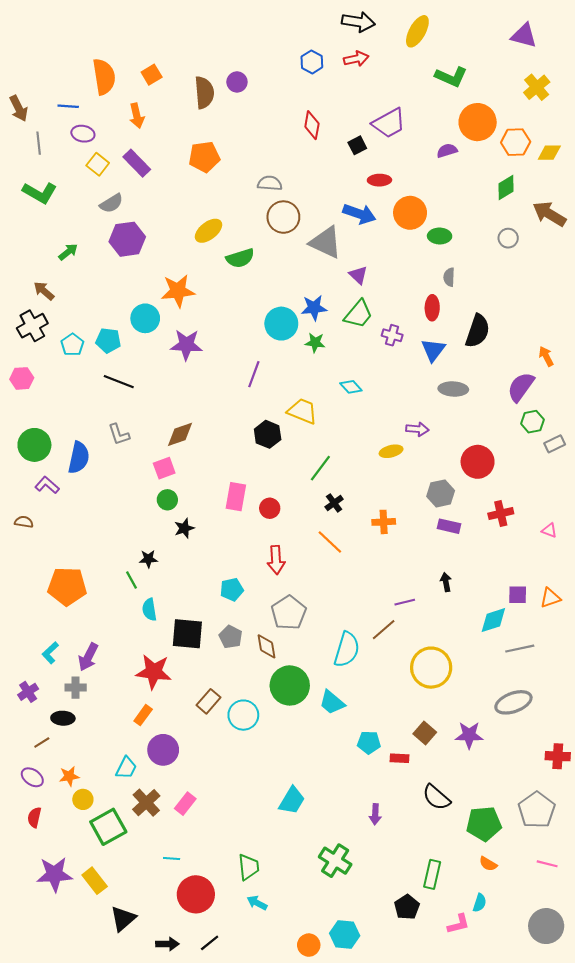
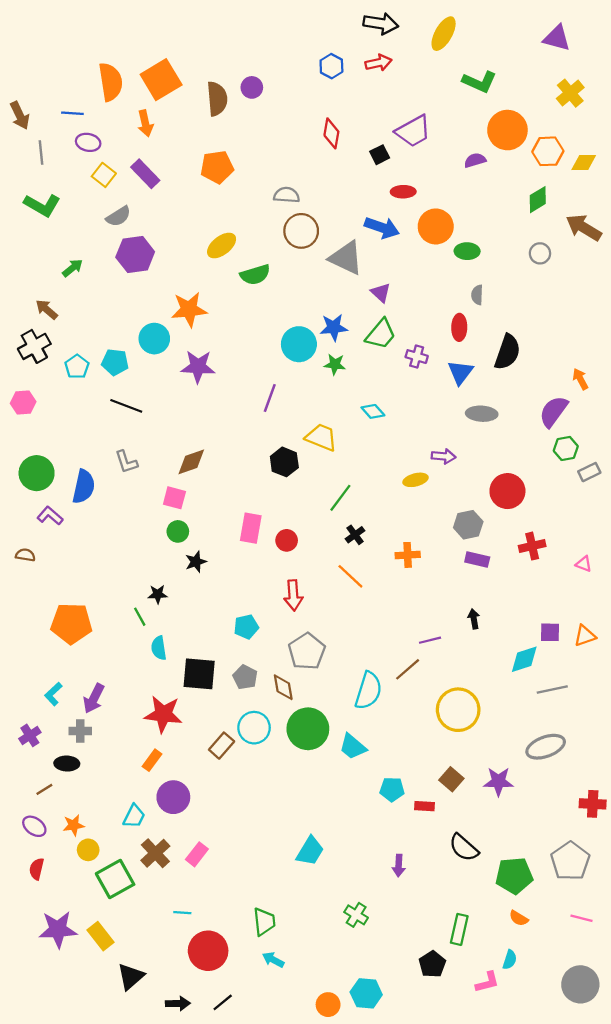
orange square: (152, 75) -> (161, 80), size x1.8
pink square: (164, 468) -> (174, 498), turned 35
cyan circle: (243, 715) -> (254, 728), moved
green cross: (335, 861) -> (356, 915), size x0.7

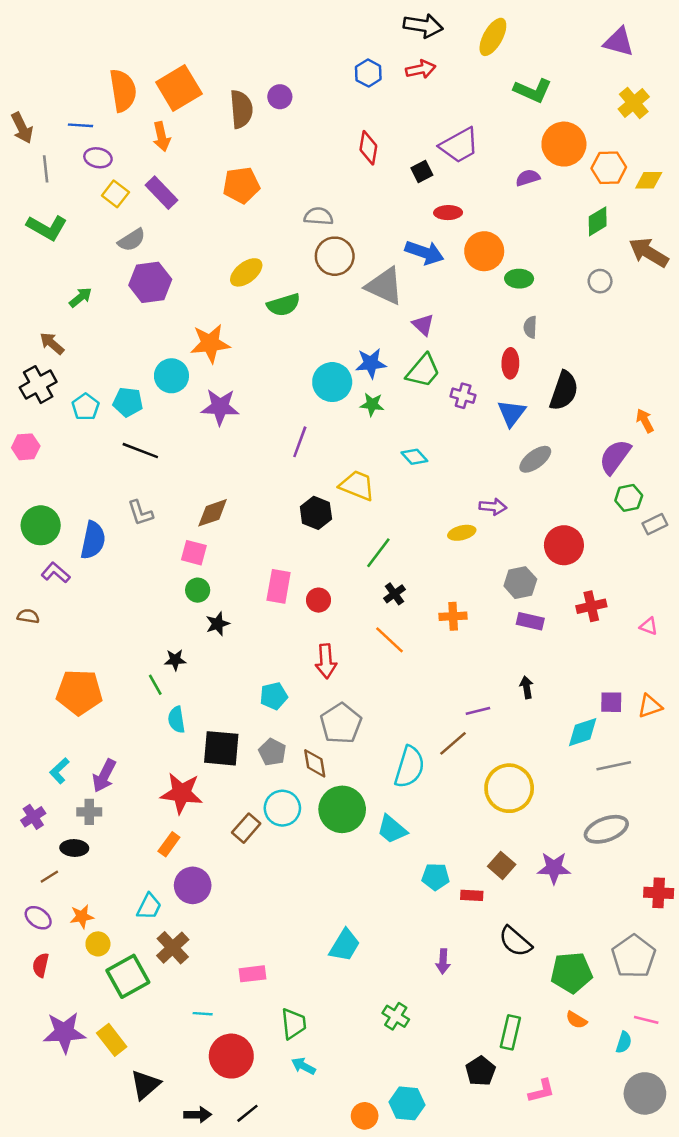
gray ellipse: (482, 414) -> (535, 459), turned -40
pink rectangle: (197, 854) -> (252, 974), moved, turned 45
cyan semicircle: (510, 960) -> (624, 1042), moved

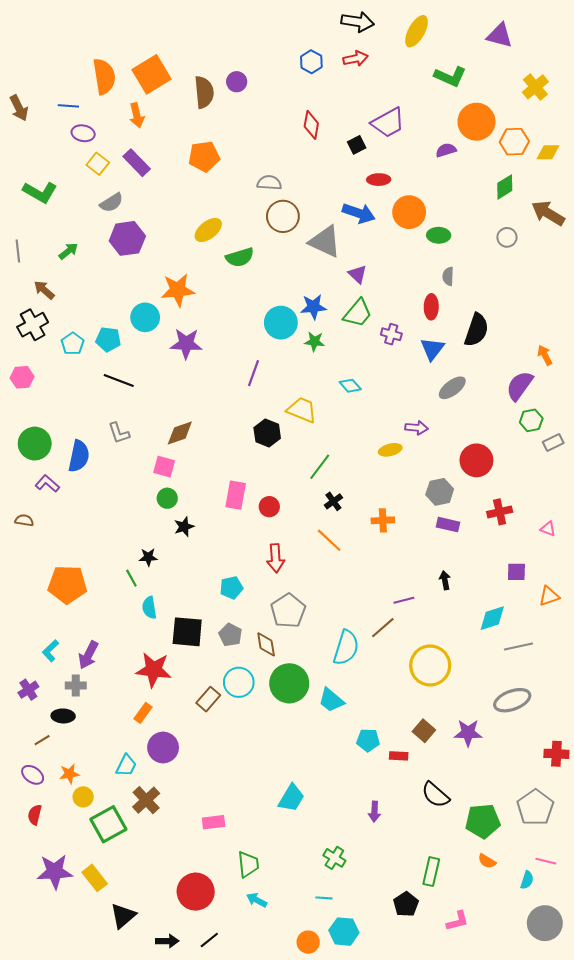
purple triangle: (619, 42) -> (500, 35), moved
gray line: (46, 169) -> (18, 251), moved
purple square: (611, 702) -> (516, 572), moved
cyan line: (203, 1014) -> (324, 898), moved

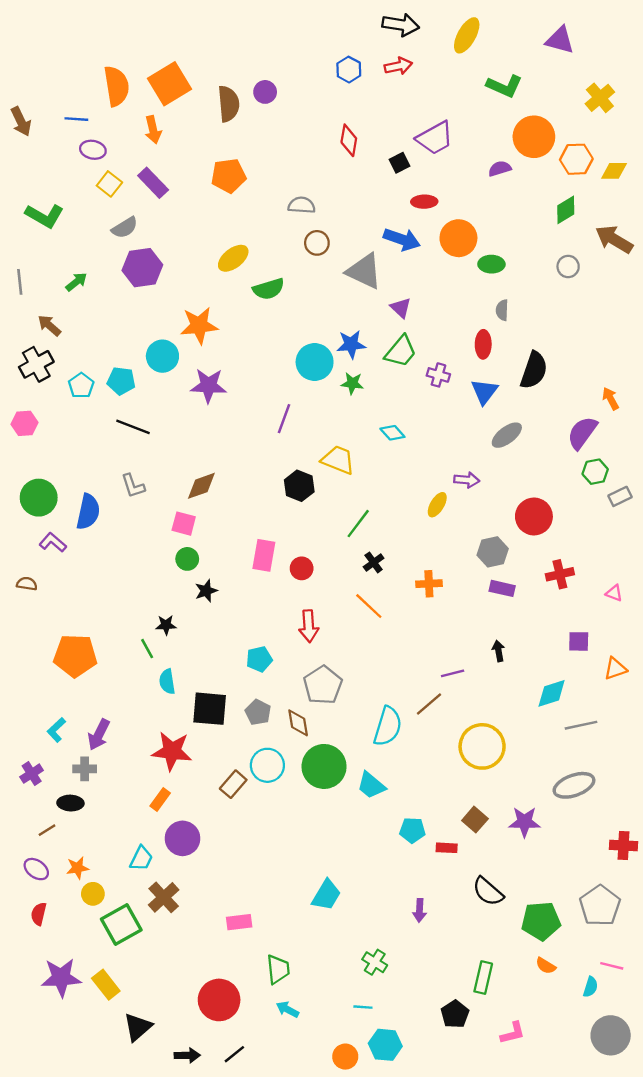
brown circle: (283, 216) -> (317, 243), size x0.7
yellow ellipse: (390, 450) -> (437, 505), turned -45

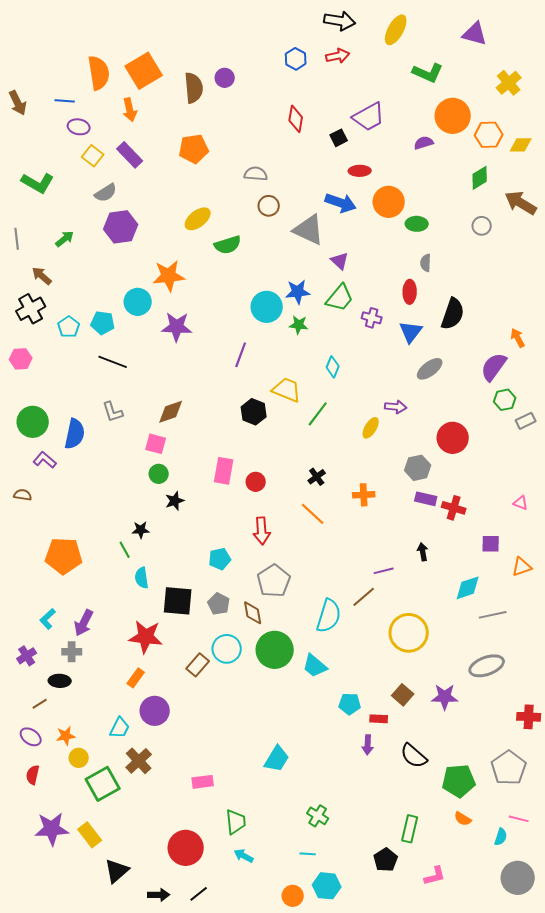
cyan diamond: (392, 433) -> (333, 367), turned 65
green line: (358, 524) -> (318, 414), moved
red cross: (560, 574) -> (454, 508), moved, turned 30
purple arrow: (420, 910) -> (368, 745), moved

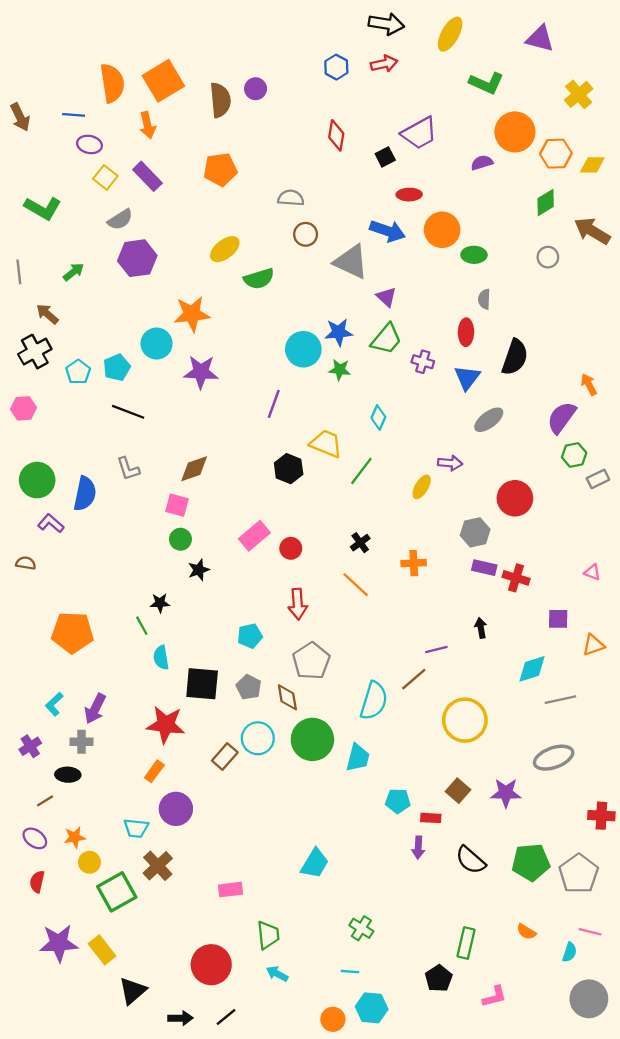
cyan pentagon: (103, 323) -> (117, 367), turned -30
pink rectangle: (224, 471) -> (254, 536), turned 40
cyan trapezoid: (315, 666) -> (358, 758), turned -116
cyan trapezoid: (120, 728) -> (136, 828), turned 70
green pentagon: (459, 781) -> (531, 862), moved

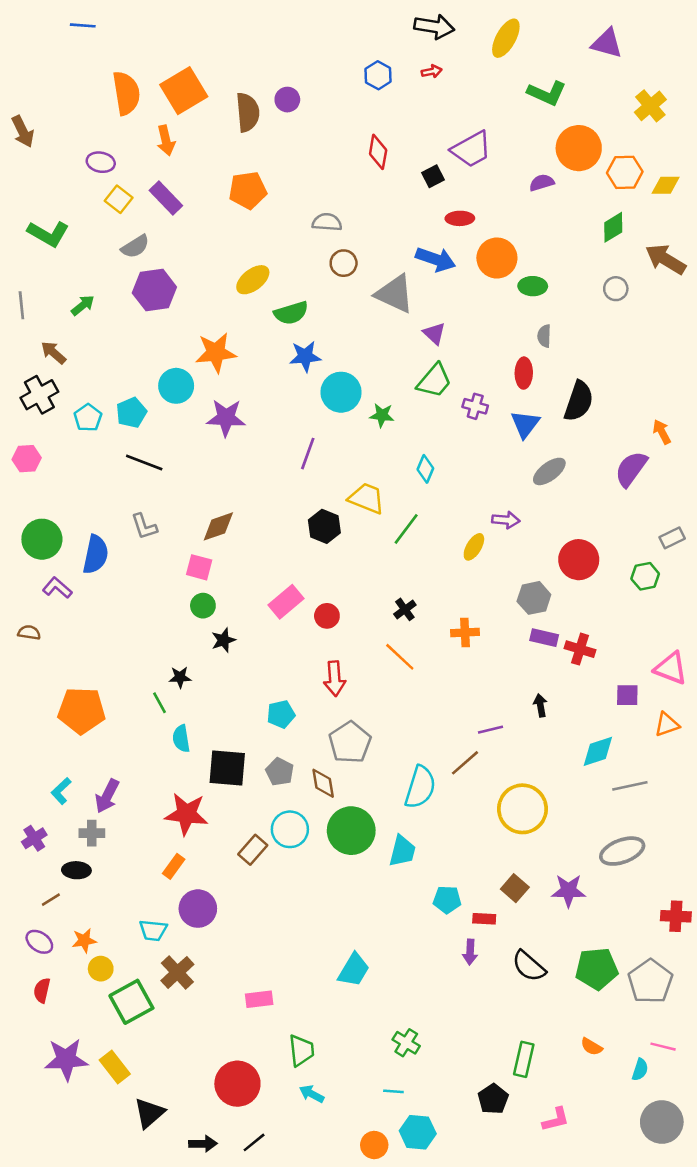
red arrow: (384, 64) -> (432, 71), size x0.7
blue line: (74, 115) -> (83, 25), moved
blue star: (339, 332) -> (305, 356), moved
green hexagon: (574, 455) -> (645, 576), moved
pink triangle: (592, 572) -> (671, 668), moved, size x1.8

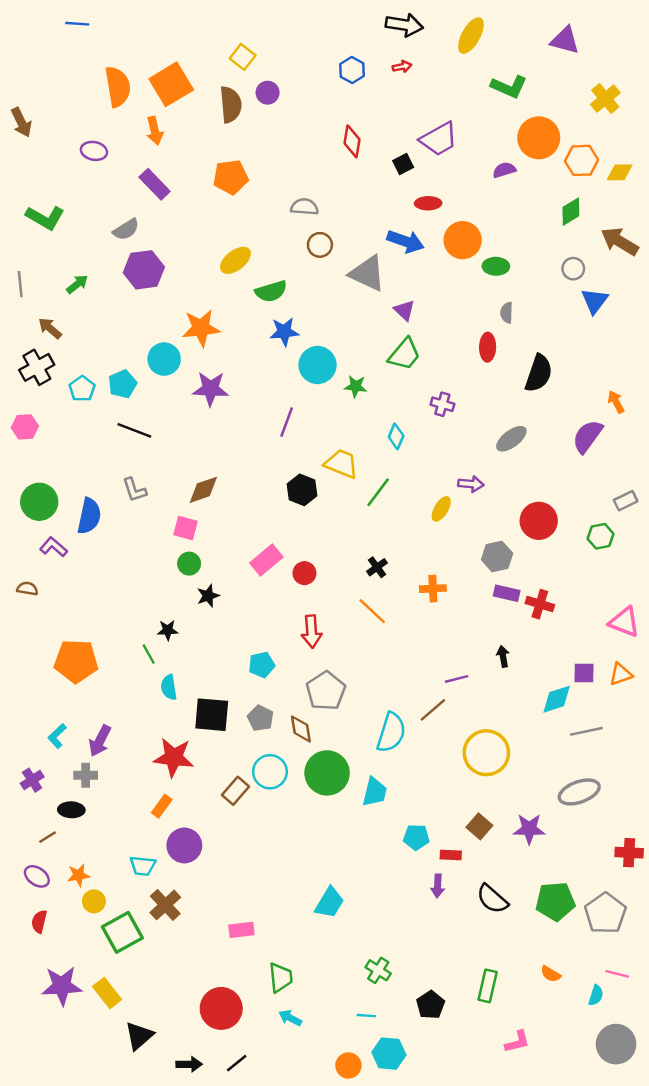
yellow square: (119, 199) -> (243, 57), moved
purple cross: (475, 406) -> (442, 404), moved
blue triangle: (525, 424) -> (595, 301), moved
purple square: (627, 695) -> (584, 673), moved
black pentagon: (493, 1099) -> (431, 1005), moved

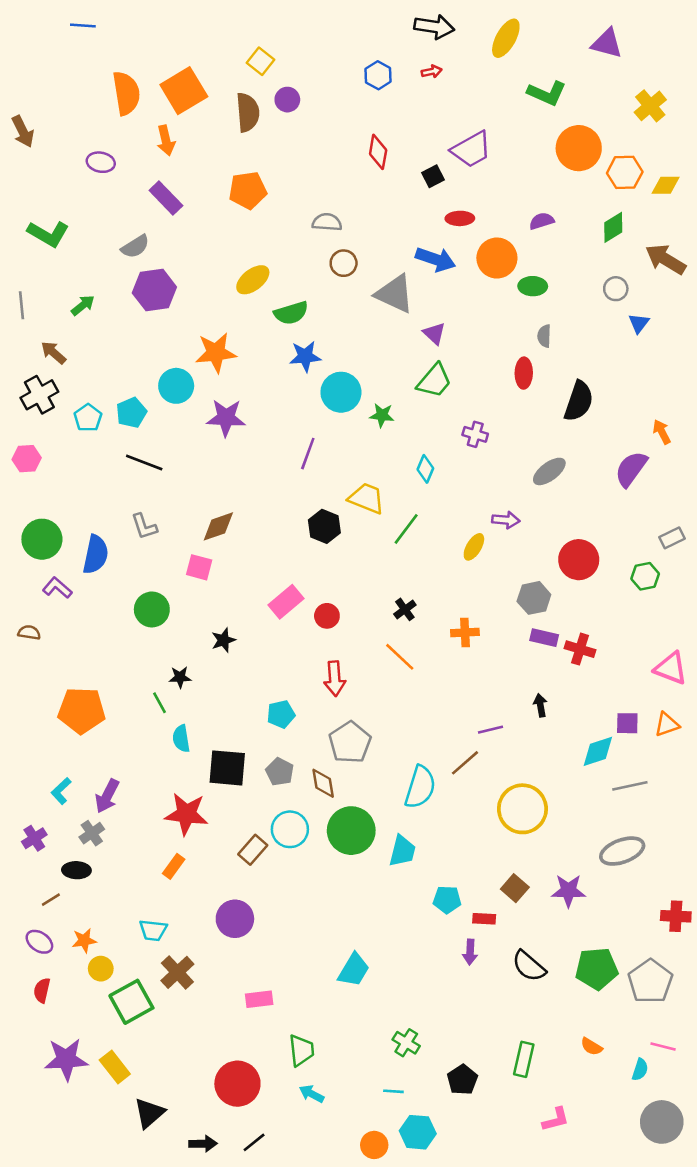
purple semicircle: (504, 170) -> (542, 221), moved
blue triangle: (595, 301) -> (639, 323), size x0.7
green circle: (189, 564) -> (152, 609), moved, size x1.4
gray cross: (86, 775) -> (92, 833), turned -35
purple circle: (184, 845) -> (235, 919), moved

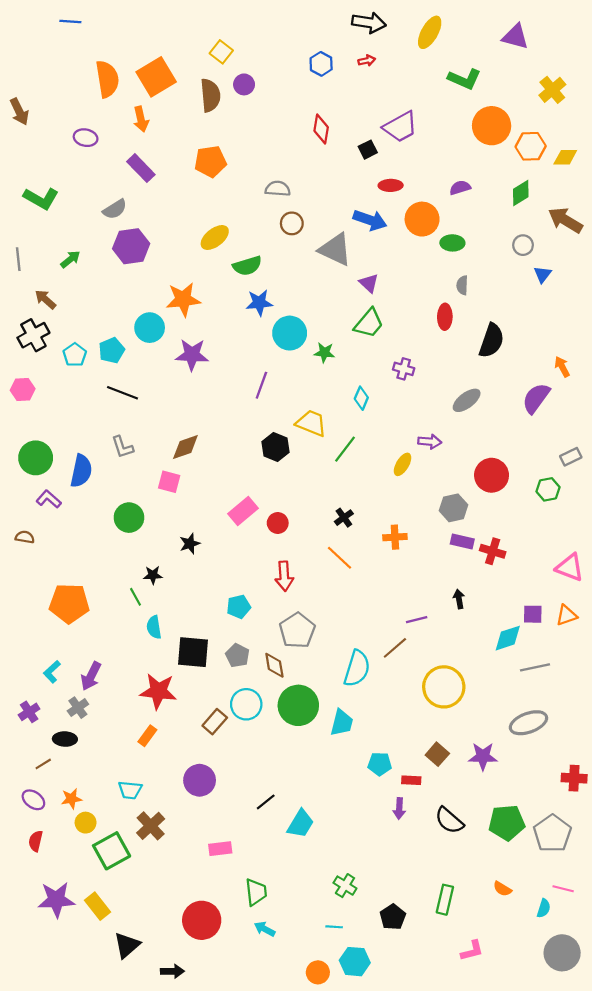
black line: (254, 1142) -> (266, 802), moved

